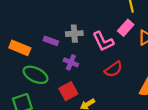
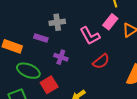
gray cross: (74, 34) -> (57, 22), moved
red square: (68, 91) -> (49, 85), moved

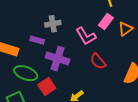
purple cross: (61, 57) -> (58, 59), size x1.6
red semicircle: (101, 61) -> (98, 61), turned 90

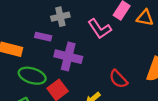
orange triangle: (126, 29) -> (145, 18), turned 49
red semicircle: (98, 61) -> (118, 79), moved

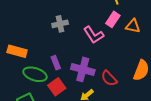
purple rectangle: (43, 37) -> (56, 63), moved, turned 56
purple cross: (68, 57) -> (83, 69), moved

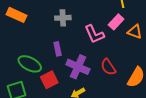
orange rectangle: (17, 51) -> (17, 15), moved
purple rectangle: (56, 63) -> (58, 49), moved
red semicircle: (109, 78) -> (108, 67), moved

